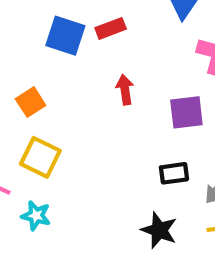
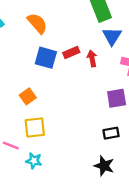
red arrow: (125, 90) -> (92, 58), moved
yellow square: (40, 157) -> (35, 128), turned -30

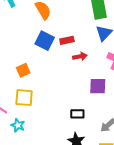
red arrow: (92, 58) -> (80, 56), moved, turned 80
black rectangle: (111, 133) -> (77, 114), moved

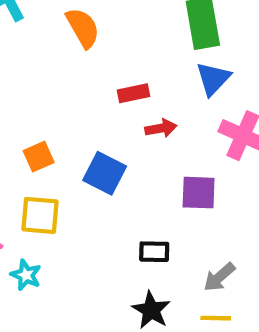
blue square: (45, 41) -> (105, 173), moved

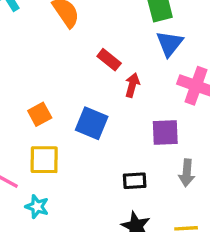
red rectangle: (134, 93) -> (109, 60), turned 55
red arrow: (161, 128) -> (132, 85), turned -60
gray arrow: (219, 277) -> (187, 173), moved, turned -40

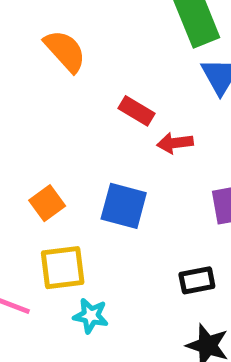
red arrow: (132, 85) -> (175, 143), turned -105
cyan star: (37, 207) -> (91, 316), moved

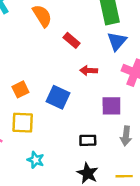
red rectangle: (136, 111) -> (72, 40), moved
cyan star: (91, 316) -> (36, 160), moved

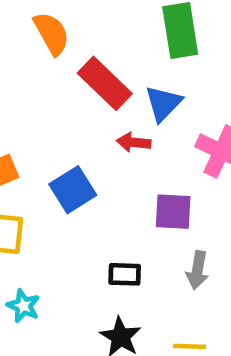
red rectangle: (72, 40) -> (105, 83), size x1.6
blue triangle: (117, 41) -> (163, 103), moved
blue square: (58, 97) -> (73, 190), turned 30

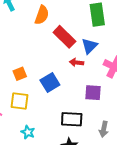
orange semicircle: (52, 33) -> (42, 15), turned 48
gray arrow: (197, 270) -> (104, 129), moved
black rectangle: (125, 274) -> (72, 119), size x1.5

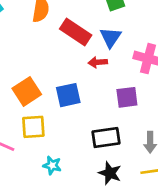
orange square: (20, 74) -> (27, 91), size x1.5
blue square: (50, 82) -> (68, 95), turned 30

